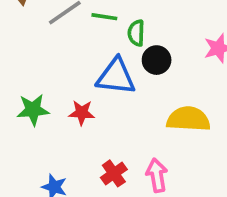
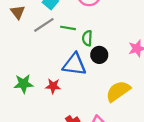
yellow semicircle: (188, 119) -> (118, 91), turned -40

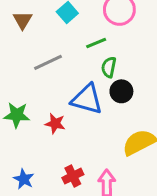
gray line: (44, 25) -> (48, 62), moved
green line: (68, 28) -> (96, 43), moved, turned -40

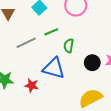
green line: (96, 43) -> (51, 32), moved
black circle: (121, 91) -> (92, 63), moved

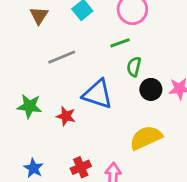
green line: (51, 32) -> (120, 43), moved
green semicircle: (69, 46) -> (134, 67), moved

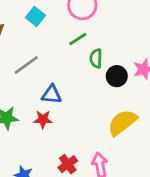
blue triangle: (98, 94) -> (52, 94), moved, size x0.7

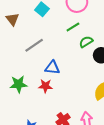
green semicircle: (96, 59) -> (86, 42), turned 56

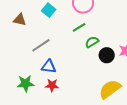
brown triangle: (12, 19) -> (20, 20), turned -40
blue triangle: (52, 68) -> (49, 66), moved

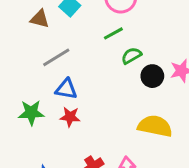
brown triangle: (20, 20) -> (40, 19), moved
yellow semicircle: (110, 89) -> (155, 126), turned 45

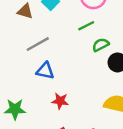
green star: (31, 113) -> (15, 109), moved
red star: (70, 117) -> (60, 101), moved

